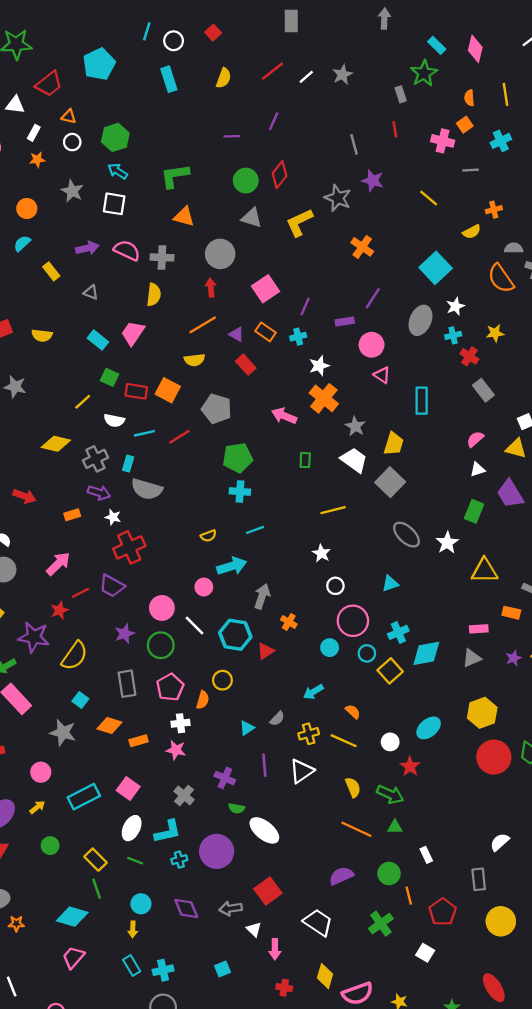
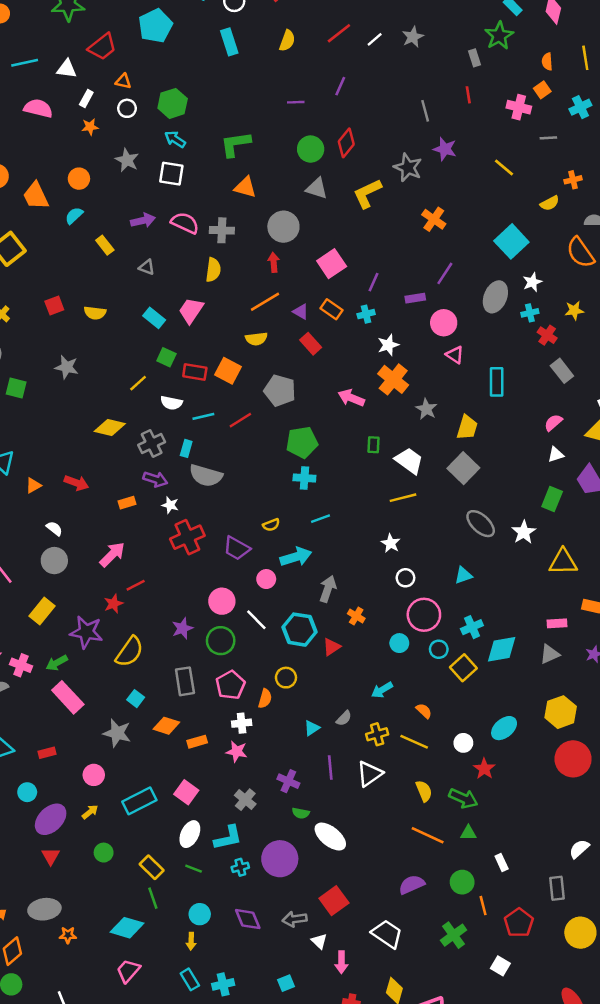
white trapezoid: (354, 460) -> (409, 461), moved
purple trapezoid: (112, 586) -> (237, 548), moved

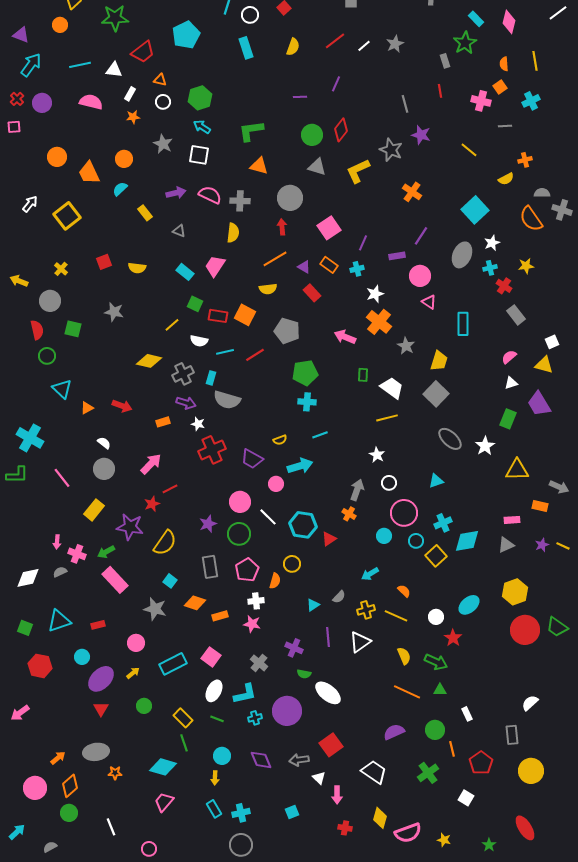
gray arrow: (328, 589) -> (357, 490), moved

